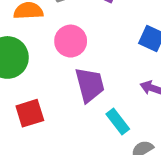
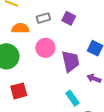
purple trapezoid: (90, 85) -> (71, 61), moved

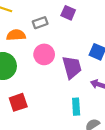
purple square: (69, 18) -> (68, 13), moved
cyan rectangle: (72, 98) -> (76, 107), turned 35

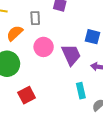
gray rectangle: (40, 23) -> (35, 18), turned -64
orange semicircle: (16, 35) -> (15, 33), turned -30

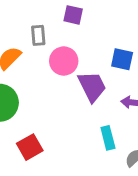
pink circle: (44, 47) -> (64, 61), moved

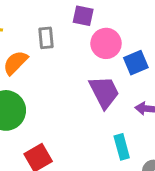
blue square: (122, 59) -> (136, 63), turned -35
pink circle: (64, 61) -> (106, 43), moved

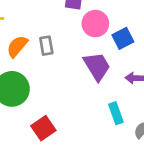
gray rectangle: (46, 38) -> (46, 46), moved

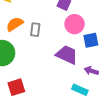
purple trapezoid: (97, 66) -> (67, 55), turned -50
cyan rectangle: (116, 113) -> (80, 90), moved, turned -63

